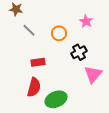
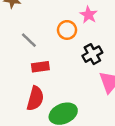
pink star: (86, 21) -> (89, 15), moved
gray line: (29, 30) -> (29, 40), moved

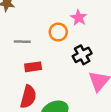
gray line: (29, 40) -> (22, 42), turned -42

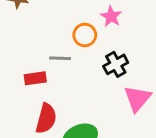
gray line: (22, 42) -> (60, 58), moved
red rectangle: (33, 67) -> (35, 78), moved

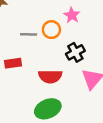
gray line: (60, 58) -> (29, 34), moved
red semicircle: (46, 119) -> (50, 76), moved, turned 75

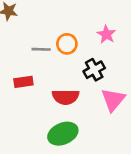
pink star: (72, 15) -> (106, 34), moved

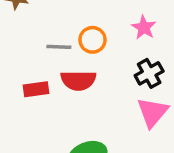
black cross: (94, 70) -> (149, 73), moved
red semicircle: (66, 97) -> (78, 80), moved

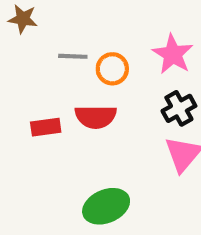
pink star: (144, 27) -> (173, 54), size x1.4
gray line: (59, 47) -> (73, 56), moved

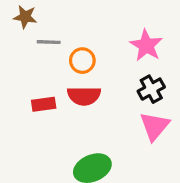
gray line: (73, 56) -> (49, 42), moved
orange circle: (112, 69) -> (82, 61), moved

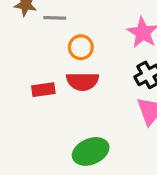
gray line: (49, 42) -> (55, 18), moved

